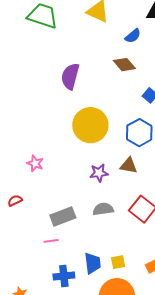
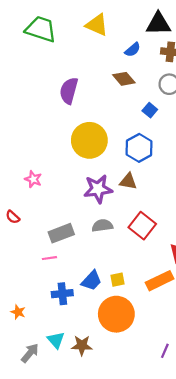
purple star: (99, 173) -> (98, 189), size x1.5
red semicircle: (15, 201) -> (13, 217), turned -112
blue trapezoid: (93, 263) -> (92, 281), turned 50

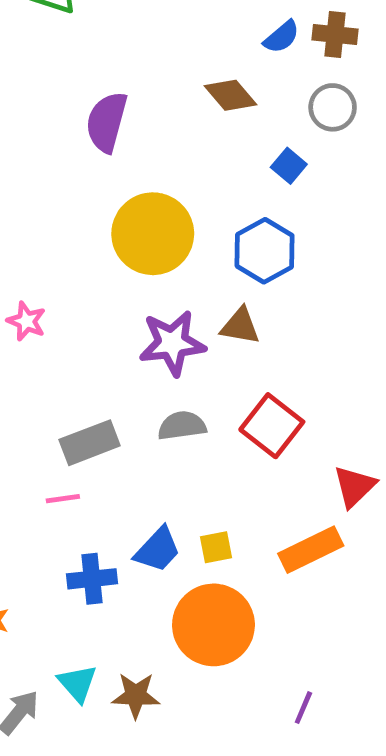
blue semicircle: (133, 50) -> (282, 37), moved
purple line: (165, 351) -> (303, 708), moved

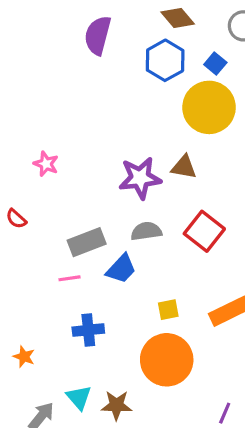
yellow circle: (153, 234) -> (209, 107), moved
blue hexagon: (265, 251) -> (165, 60), moved
blue trapezoid: (158, 550) -> (121, 269), moved

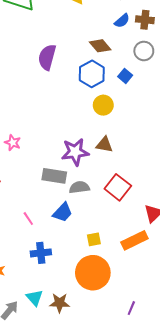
yellow circle: (209, 107) -> (103, 105), moved, size x0.6
gray rectangle: (87, 242) -> (54, 176), moved, turned 30
pink line: (69, 278) -> (28, 219), turned 64

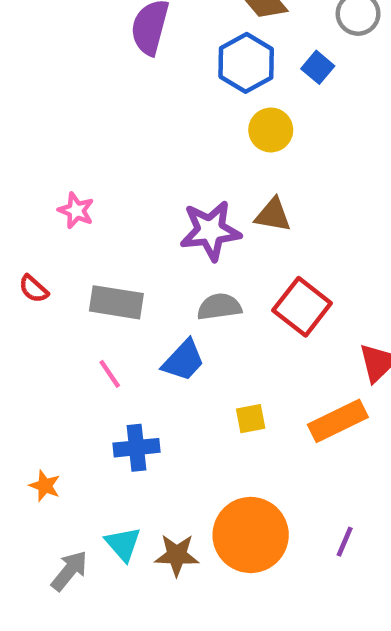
gray rectangle: (54, 176) -> (116, 302), moved
orange circle: (93, 273) -> (251, 535), moved
purple line: (131, 308) -> (345, 542), moved

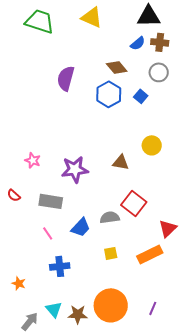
yellow circle: (271, 130) -> (152, 145), moved
purple star: (210, 231) -> (75, 169), moved
gray semicircle: (219, 307) -> (110, 217), moved

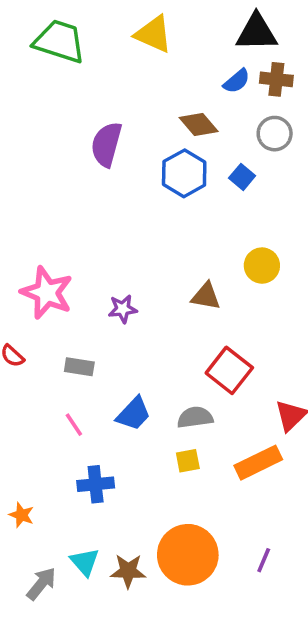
pink star: (33, 160) -> (47, 293), size x1.8
purple star: (75, 169) -> (123, 309), size x0.6
gray rectangle: (51, 201) -> (79, 367), size x0.7
gray semicircle: (110, 217) -> (195, 417), moved

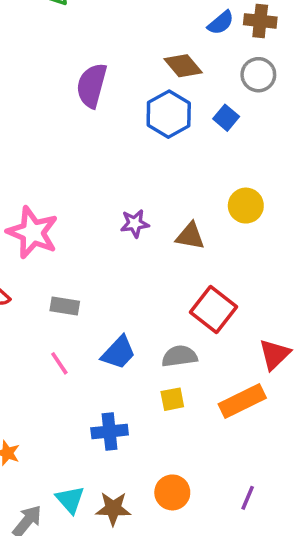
purple star: (123, 309) -> (135, 224), moved
blue cross: (96, 484) -> (110, 431), moved
orange circle: (188, 555) -> (172, 492), size x0.6

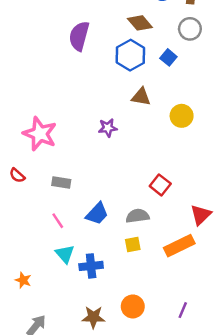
brown triangle: (190, 236) -> (141, 97), moved
red square: (214, 310) -> (160, 185), size x0.7
cyan triangle: (70, 500) -> (65, 254), moved

